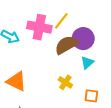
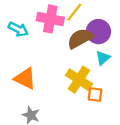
yellow cross: (65, 82) -> (79, 80), size x1.6
orange square: (91, 96) -> (95, 94), moved

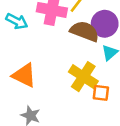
brown semicircle: (80, 38) -> (85, 31), turned 50

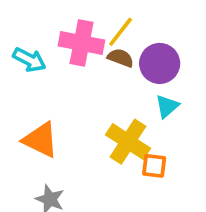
brown semicircle: (85, 31) -> (121, 58), moved, size x0.6

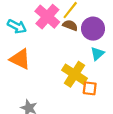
pink cross: (81, 43) -> (47, 17), turned 30
orange triangle: (41, 140) -> (20, 59), moved

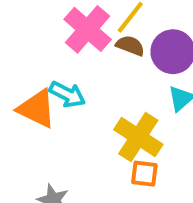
cyan arrow: (17, 26) -> (67, 94), moved
orange square: (90, 88) -> (144, 174), moved

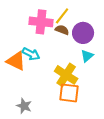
pink cross: (88, 29) -> (41, 22), turned -35
orange square: (144, 174) -> (69, 93), size x1.5

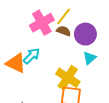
pink cross: (41, 22) -> (42, 23), turned -35
cyan arrow: (31, 54) -> (31, 56), turned -72

